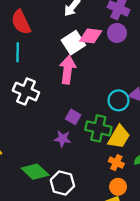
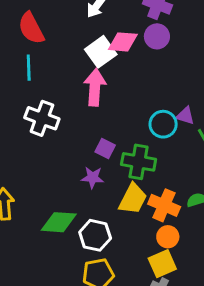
yellow trapezoid: (119, 137) -> (133, 199), moved
orange cross: (116, 163) -> (164, 205), size x1.5
green diamond: (35, 172) -> (59, 222), turned -36

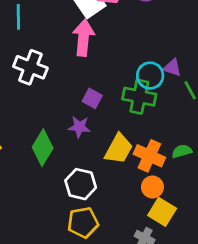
green cross: (139, 162) -> (139, 97), moved
green diamond: (59, 222) -> (43, 148), moved, turned -64
yellow square: (162, 264) -> (162, 212), moved, turned -36

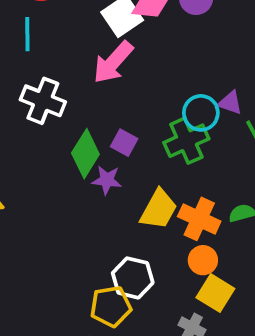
pink arrow: (83, 38) -> (113, 62), turned -144
green cross: (139, 97) -> (186, 141), turned -36
green diamond: (43, 148) -> (85, 154), moved
white hexagon: (81, 184) -> (133, 278), moved

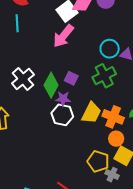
white cross: (43, 101) -> (23, 79), moved, turned 30
cyan circle: (201, 113) -> (110, 49), moved
white hexagon: (133, 278) -> (62, 115), moved
yellow pentagon: (111, 306) -> (98, 161), moved, turned 30

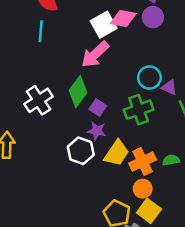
green diamond: (51, 85) -> (78, 92), moved
purple star: (63, 99) -> (97, 131), moved
orange cross: (113, 117) -> (143, 161), turned 35

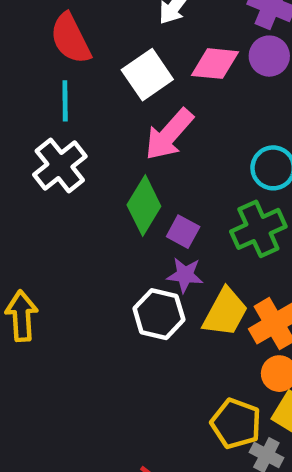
white square: (104, 25) -> (147, 75), moved
white cross: (39, 100) -> (60, 166), moved

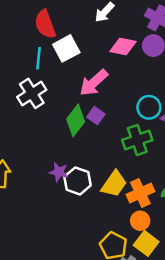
white square: (147, 75) -> (66, 48), moved
purple square: (183, 232) -> (96, 116), moved
purple star: (185, 275) -> (59, 172), moved

